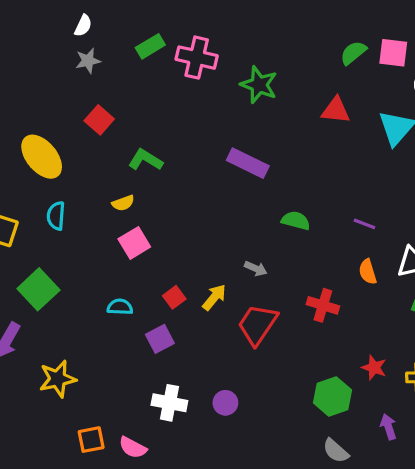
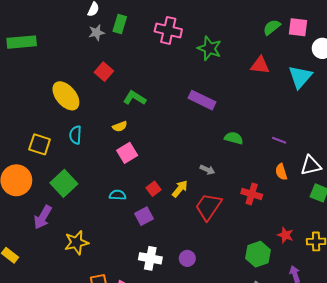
green rectangle: (150, 46) -> (120, 24), moved, turned -42

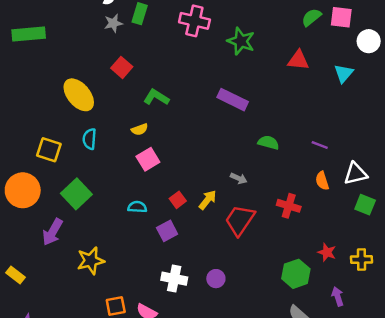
cyan triangle: (300, 77) -> (344, 73), size x0.7

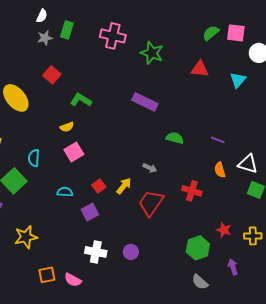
cyan semicircle: (89, 139) -> (34, 158), moved
white triangle: (356, 174) -> (248, 164), turned 30

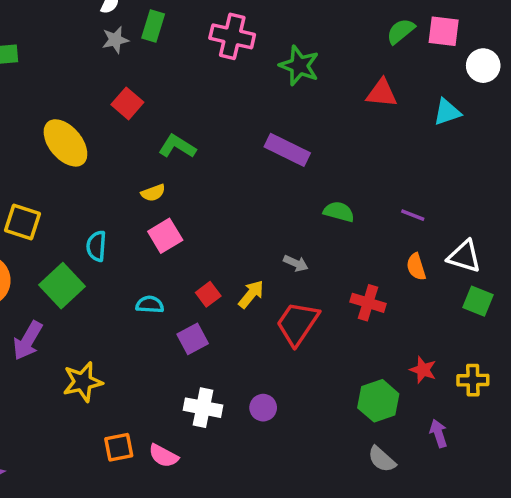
cyan triangle: (238, 80) -> (447, 112), turned 30

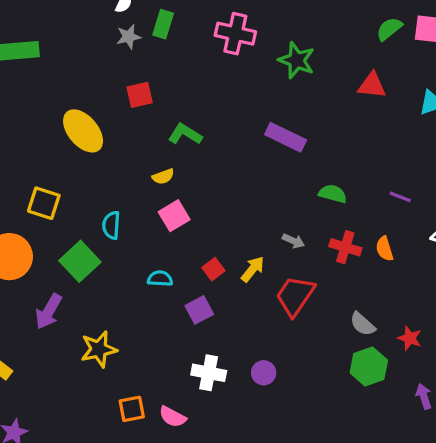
red square: (127, 103) -> (140, 95), turned 36
orange semicircle: (416, 267) -> (385, 249), moved
red cross: (368, 303) -> (345, 247), moved
gray semicircle: (382, 459) -> (363, 324), moved

